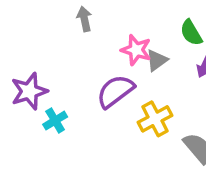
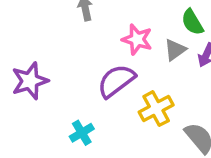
gray triangle: (157, 60) -> (175, 50), moved
cyan cross: (55, 121) -> (82, 133), moved

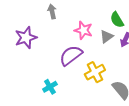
purple star: (30, 81) -> (26, 38), moved

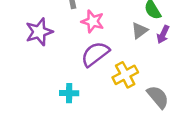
pink star: (83, 30) -> (93, 21), moved
cyan cross: (50, 87) -> (69, 93), turned 32

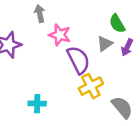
purple semicircle: (95, 54) -> (78, 60), moved, turned 100

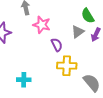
purple semicircle: (78, 60) -> (57, 45), size x0.6
yellow cross: (91, 86) -> (67, 66), turned 30

